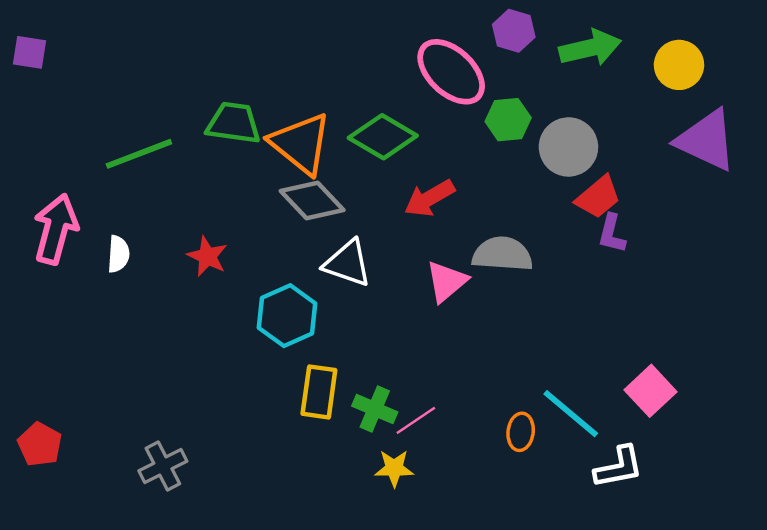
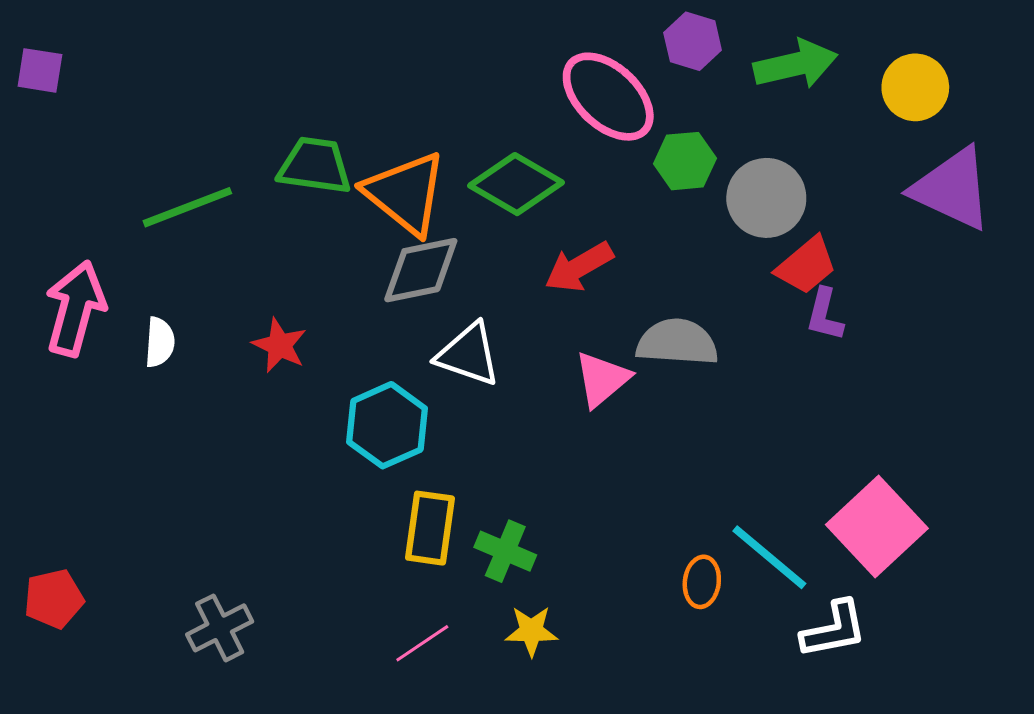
gray diamond: (312, 201) -> (421, 270), turned -58
pink square: (651, 391) -> (877, 527), size x1.4
pink line: (416, 420) -> (422, 643), moved
red pentagon: (40, 444) -> (54, 599), turned 30

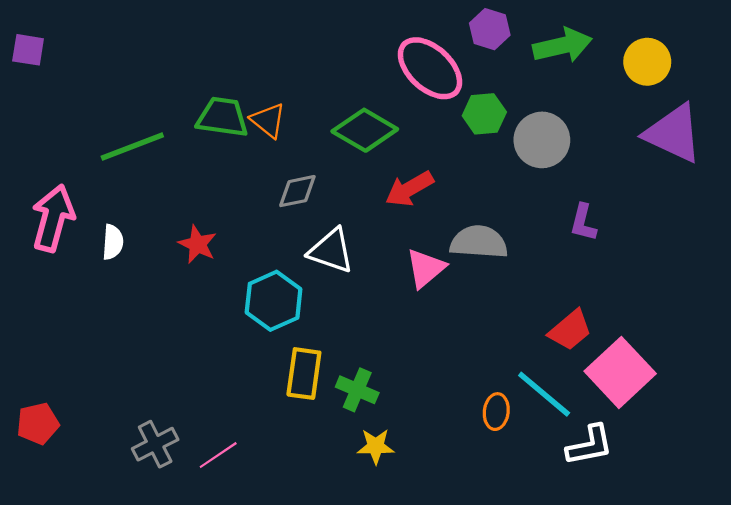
orange triangle: (405, 193) -> (268, 120), moved, size x0.6
red trapezoid: (806, 265) -> (570, 330), moved
gray diamond: (421, 270) -> (297, 191), size x0.7
pink line: (422, 643) -> (218, 455), moved

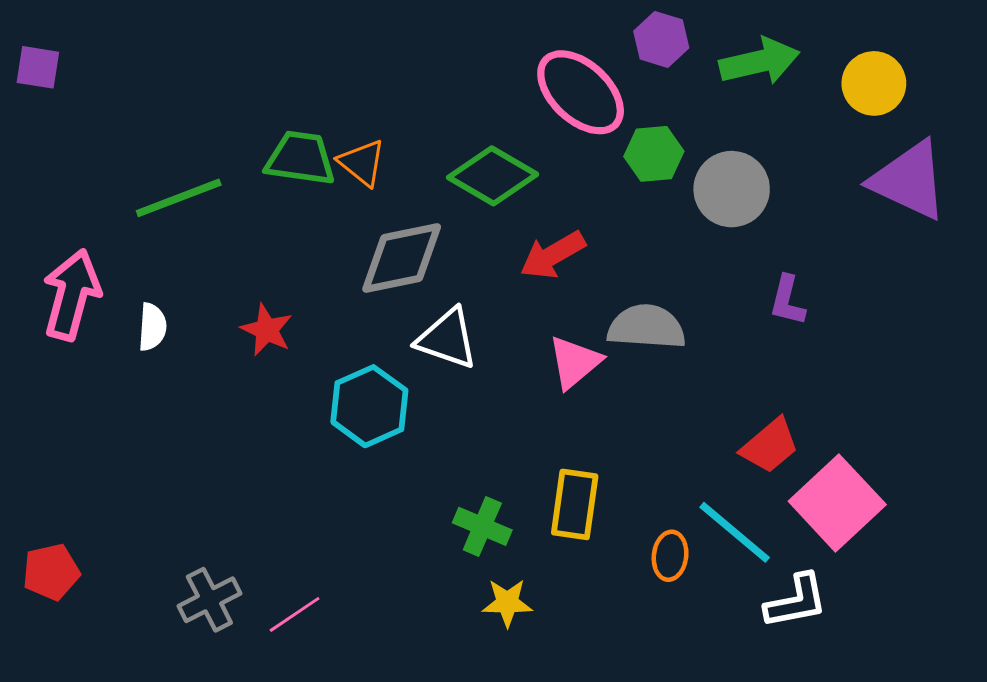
gray diamond: (297, 191) -> (402, 258), size x1.6
yellow rectangle: (304, 374) -> (575, 504), moved

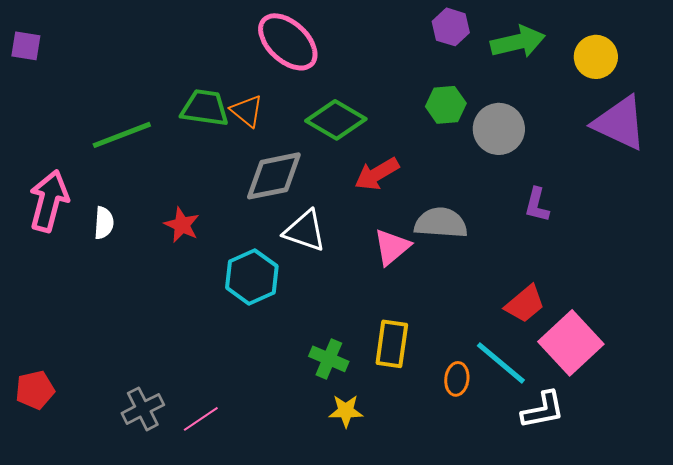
pink ellipse: (581, 92) -> (288, 42), moved

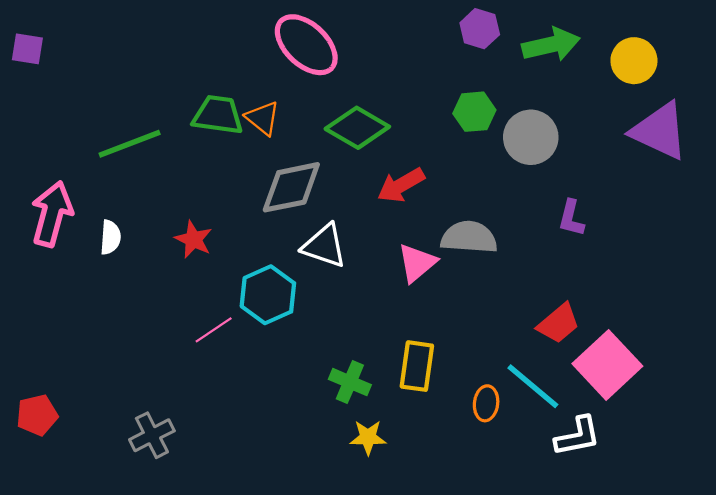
pink line: (201, 419) -> (214, 330), moved

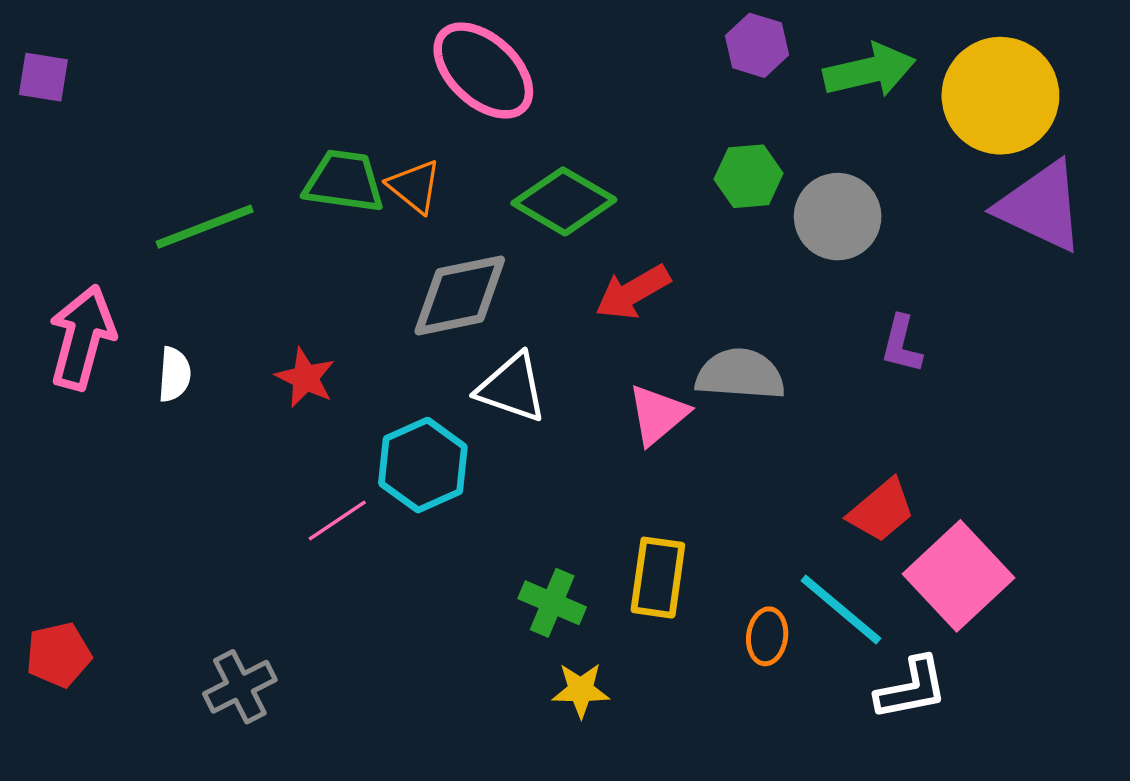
yellow circle: (634, 61) -> (1000, 96), size x1.6

